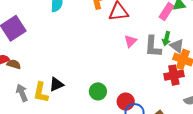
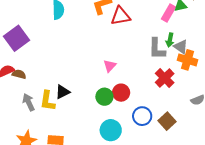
pink triangle: (130, 41) -> (110, 66), moved
red cross: (174, 75) -> (165, 78), moved, turned -30
red circle: (126, 102) -> (121, 93), moved

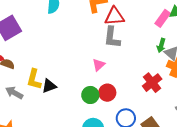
gray L-shape: (157, 49) -> (112, 37), moved
yellow L-shape: (48, 101) -> (34, 79), moved
gray arrow: (29, 102) -> (14, 93), turned -42

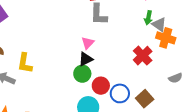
black triangle: (49, 86) -> (86, 59), moved
red circle: (107, 93) -> (101, 86), moved

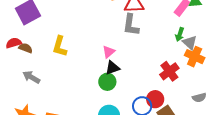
pink triangle: (88, 43) -> (109, 52), moved
yellow L-shape: (25, 63) -> (60, 46), moved
red circle: (101, 86) -> (155, 99), moved

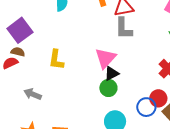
brown semicircle: (26, 48) -> (18, 52), moved
pink triangle: (109, 52) -> (105, 58), size x1.6

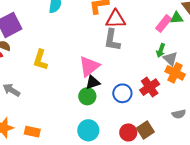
red circle: (158, 98) -> (128, 132), moved
blue circle: (146, 107) -> (122, 93), moved

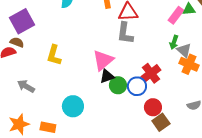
red cross: (150, 87) -> (151, 73), moved
green circle: (87, 96) -> (118, 85), moved
cyan circle: (88, 130) -> (73, 106), moved
red circle: (128, 132) -> (153, 107), moved

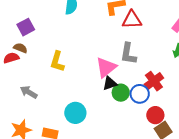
purple square: (22, 21) -> (26, 27), size x0.7
gray L-shape: (125, 33) -> (128, 54), moved

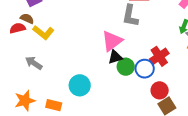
gray L-shape: (128, 54) -> (130, 16), moved
yellow L-shape: (57, 62) -> (43, 32), moved, turned -70

